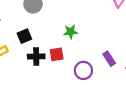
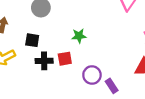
black square: (24, 36) -> (32, 40), turned 32
purple rectangle: (109, 59) -> (112, 86), moved

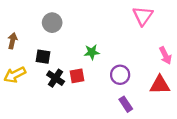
black cross: (44, 61) -> (56, 78), turned 35
purple circle: (92, 75) -> (120, 75), moved

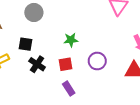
red square: (77, 76) -> (66, 64), moved
purple rectangle: (126, 104) -> (69, 88), moved

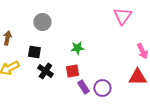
purple circle: (97, 61) -> (102, 88), moved
purple rectangle: (69, 88) -> (83, 87), moved

